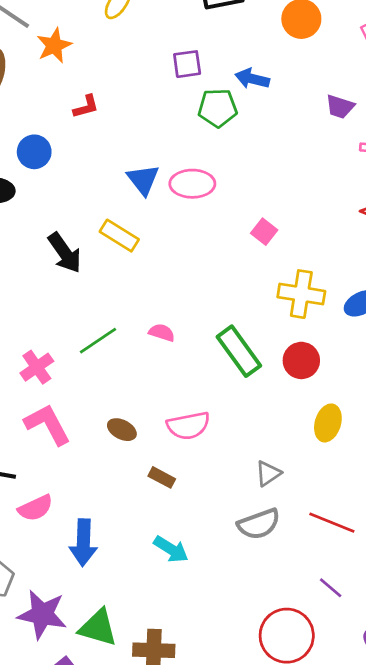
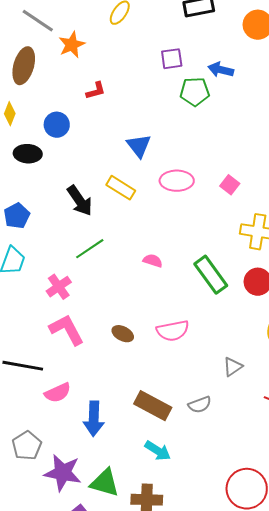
pink ellipse: (192, 184) -> (177, 181), moved
green line: (98, 341) -> (90, 249), moved
brown rectangle: (162, 477) -> (153, 406), moved, size x1.8
gray semicircle: (259, 524) -> (200, 405), moved, size x0.7
cyan arrow: (171, 549) -> (158, 451), moved

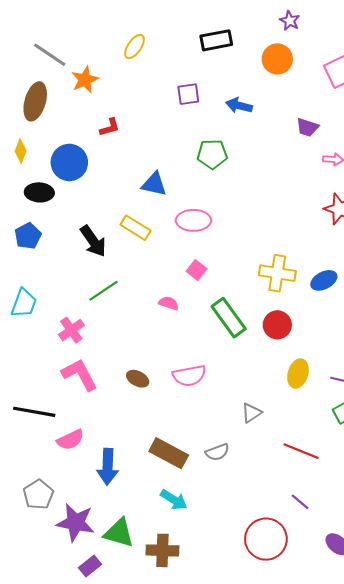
green pentagon: (195, 92) -> (212, 154), moved
blue circle: (57, 125) -> (69, 162), size x1.4
blue triangle: (139, 146) -> (154, 184), turned -40
pink square: (230, 185) -> (197, 270), moved
blue pentagon: (17, 216) -> (28, 236), moved

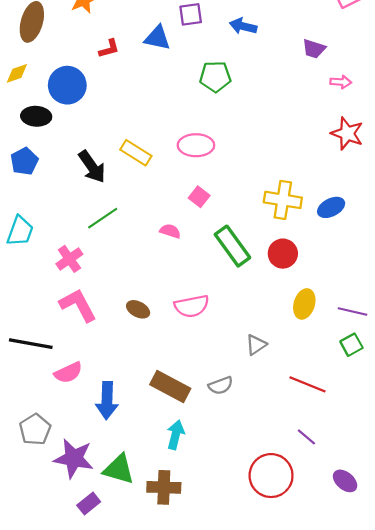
yellow diamond: (21, 151) -> (17, 73), turned 50
blue triangle: (154, 184) -> (157, 38), moved
cyan arrow: (174, 500) -> (176, 435), turned -108

